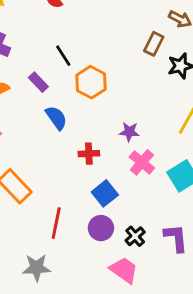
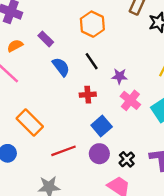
black line: (63, 56) -> (92, 61), moved
orange hexagon: (91, 82) -> (92, 24), moved
red line: (56, 223) -> (64, 151), turned 60

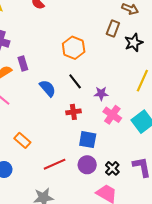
purple rectangle: (46, 39) -> (23, 64), moved, turned 32
orange rectangle: (30, 123) -> (22, 140), size x0.7
blue square: (102, 126) -> (88, 140), turned -36

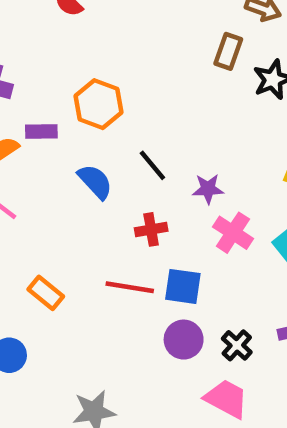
orange hexagon: (74, 48) -> (98, 104), moved
purple rectangle: (23, 64) -> (41, 131), turned -72
red line: (55, 164) -> (130, 287), moved, turned 35

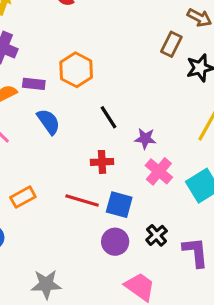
blue semicircle: (95, 182) -> (48, 122), moved
orange rectangle: (46, 293) -> (23, 197), turned -75
black cross: (237, 345) -> (157, 235), moved

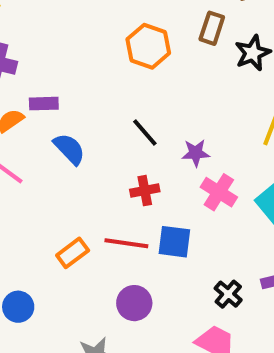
orange hexagon: (76, 70) -> (148, 46), moved
orange rectangle: (23, 197) -> (73, 253), moved
black cross: (157, 235) -> (228, 294), moved
purple circle: (115, 242) -> (134, 303), moved

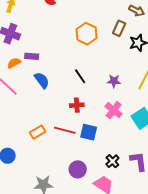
purple star: (196, 153) -> (114, 81), moved
purple circle: (134, 303) -> (78, 169), moved

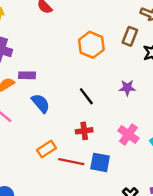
purple star: (114, 81) -> (127, 88), moved
orange rectangle: (38, 132) -> (47, 149), moved

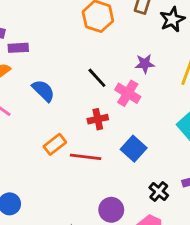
purple rectangle: (27, 75) -> (18, 48), moved
pink cross: (128, 134) -> (128, 93), moved
blue square: (100, 162) -> (134, 149), moved, turned 36

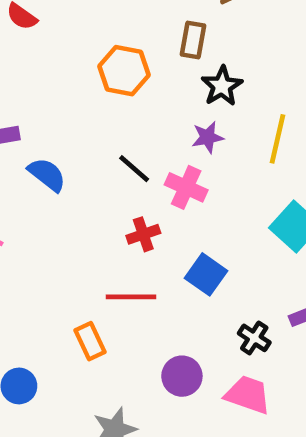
black star: (172, 19) -> (222, 86), moved
blue semicircle: (43, 91) -> (47, 175), moved
orange rectangle: (55, 144) -> (90, 341), moved, turned -70

